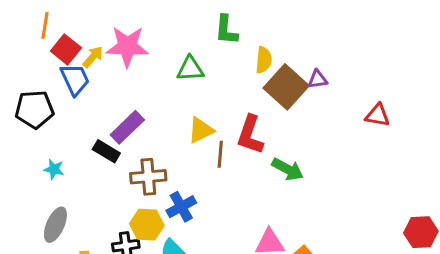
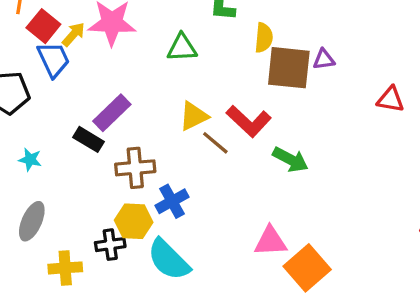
brown square: (286, 87) -> (289, 68), turned -36
red L-shape: (250, 135) -> (249, 121), turned -66
brown line: (220, 154) -> (215, 143), turned -55

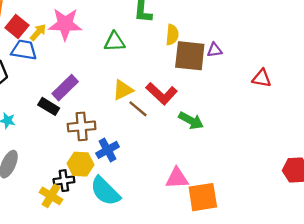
blue trapezoid: (54, 59) -> (24, 50), turned -56
yellow cross: (65, 268) -> (51, 196), moved, turned 35
orange square: (307, 268) -> (203, 197), turned 32

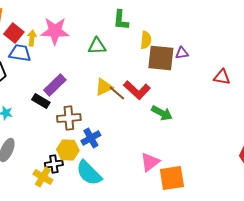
yellow arrow: (38, 32) -> (32, 38), turned -35
brown line: (138, 109) -> (117, 93), moved
pink triangle: (177, 178) -> (150, 162), turned -35

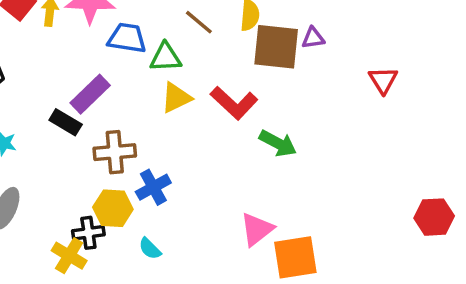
green triangle: (97, 46) -> (166, 57), moved
blue trapezoid: (20, 53) -> (127, 38), moved
red triangle: (222, 77) -> (383, 80), turned 48
brown line: (117, 93) -> (199, 22), moved
cyan semicircle: (89, 173) -> (150, 249), size x0.5

